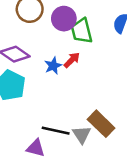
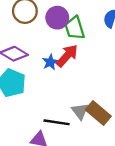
red arrow: (72, 60) -> (67, 56), size x1.5
gray triangle: (82, 135) -> (80, 111), moved

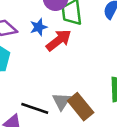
blue star: (50, 62) -> (39, 27), moved

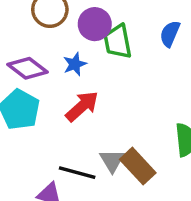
red arrow: (59, 40) -> (82, 106), moved

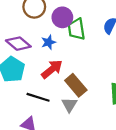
brown rectangle: (138, 166) -> (76, 85), moved
black line: (77, 173) -> (38, 97), moved

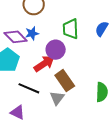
purple circle: (62, 17) -> (56, 50), moved
blue star: (49, 42) -> (32, 33), moved

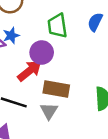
brown rectangle: (65, 81) -> (56, 89), turned -40

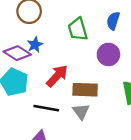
purple circle: (42, 53) -> (108, 54), moved

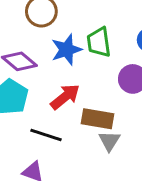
blue star: (35, 45) -> (66, 50), moved, size x1.5
gray triangle: (81, 112) -> (109, 141), moved

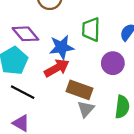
blue star: (66, 50) -> (62, 47), moved
black line: (46, 135) -> (23, 92), moved

